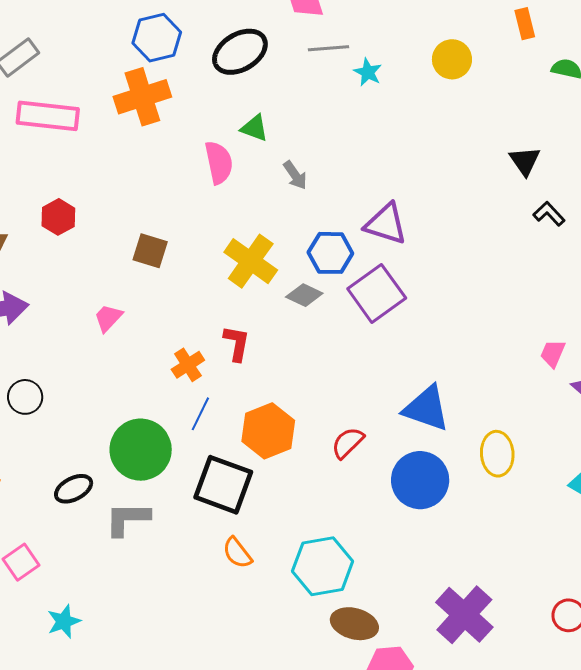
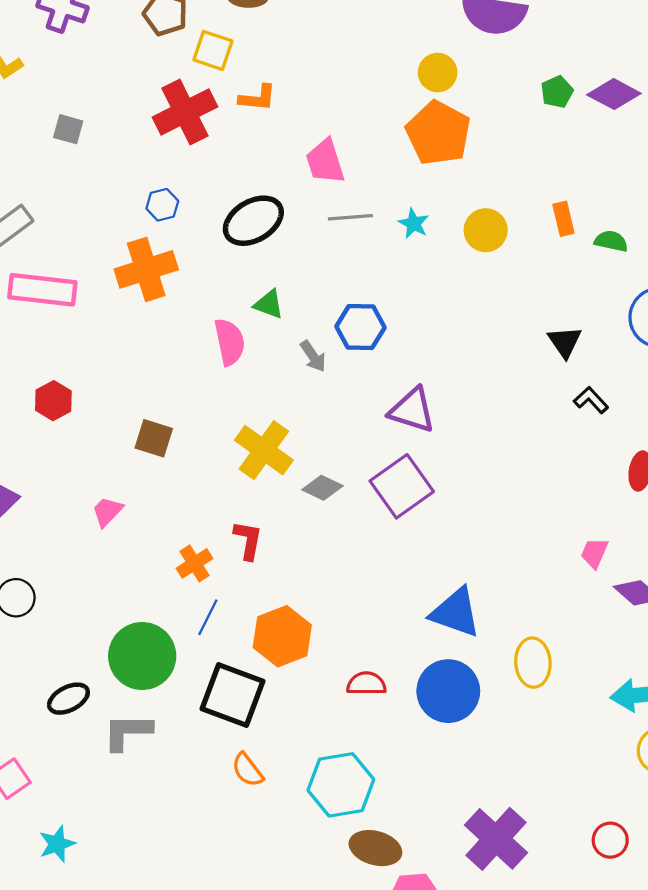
orange rectangle: (525, 24) -> (563, 219), moved
blue hexagon: (157, 38) -> (162, 205), size x0.6
cyan star: (368, 72) -> (414, 223), moved
blue hexagon: (330, 253) -> (360, 327), moved
red semicircle: (348, 443) -> (366, 684), moved, turned 45

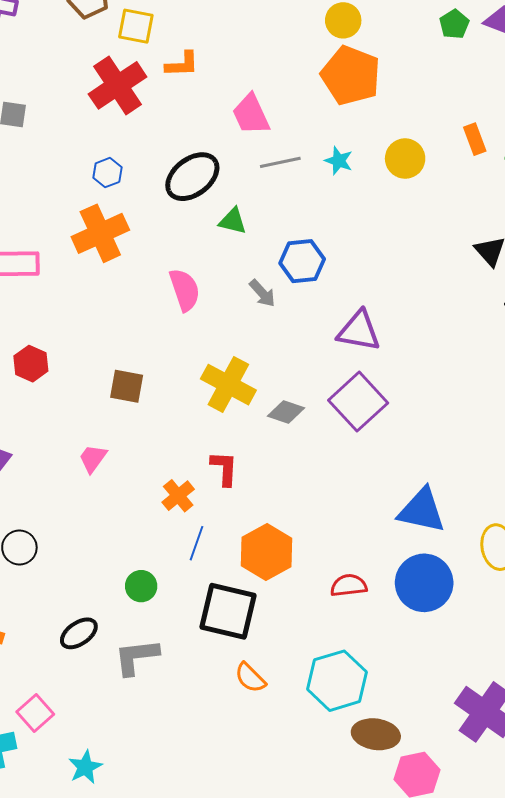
green triangle: (269, 304) -> (233, 221), moved
green circle: (142, 656) -> (141, 586), size x0.5

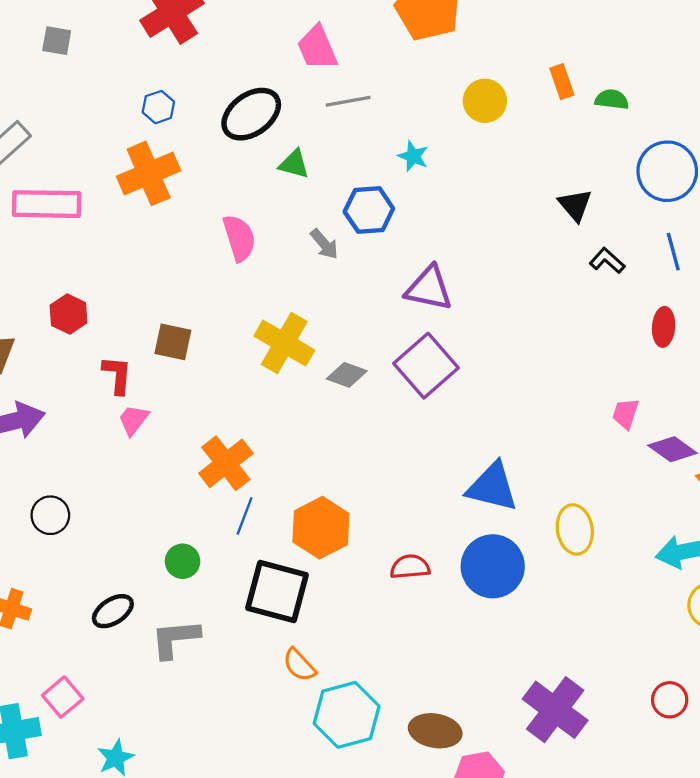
cyan star: (339, 161) -> (413, 156), moved
red L-shape: (224, 468) -> (117, 375), moved
orange cross: (178, 496) -> (226, 463), size x1.5
cyan hexagon: (337, 681) -> (347, 715), moved

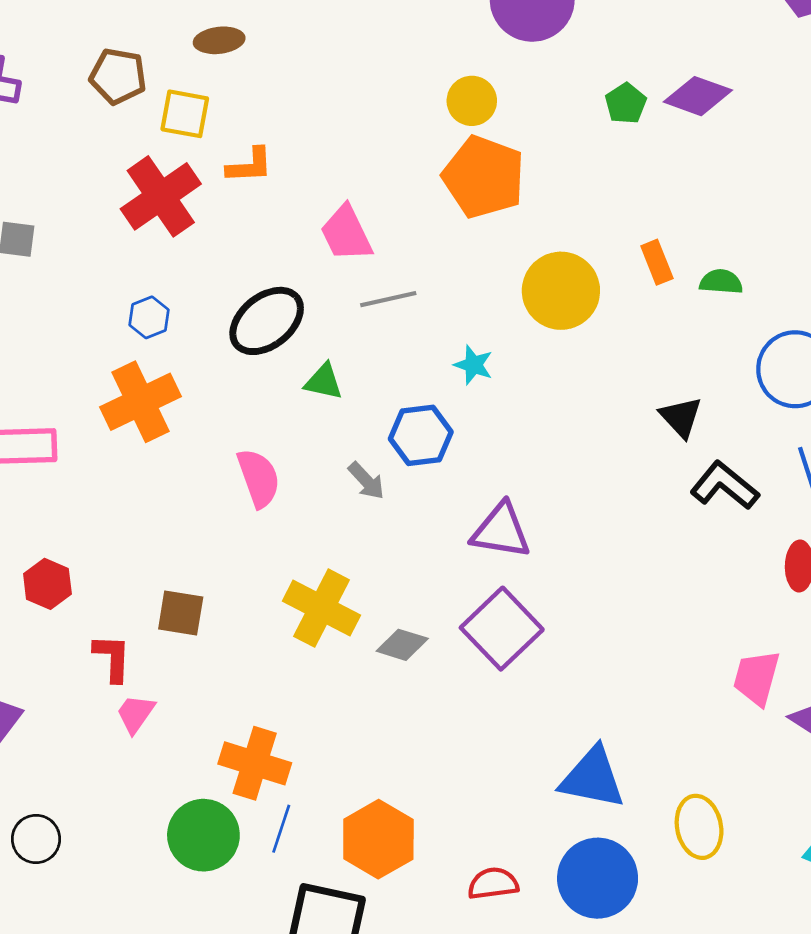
yellow circle: (485, 101) -> (561, 291), size x1.4
black L-shape: (607, 261) -> (724, 486), size x1.5
pink trapezoid: (626, 414) -> (756, 678), size x1.4
orange cross: (226, 463) -> (255, 763), turned -32
green circle: (183, 561) -> (203, 835), moved, size x1.6

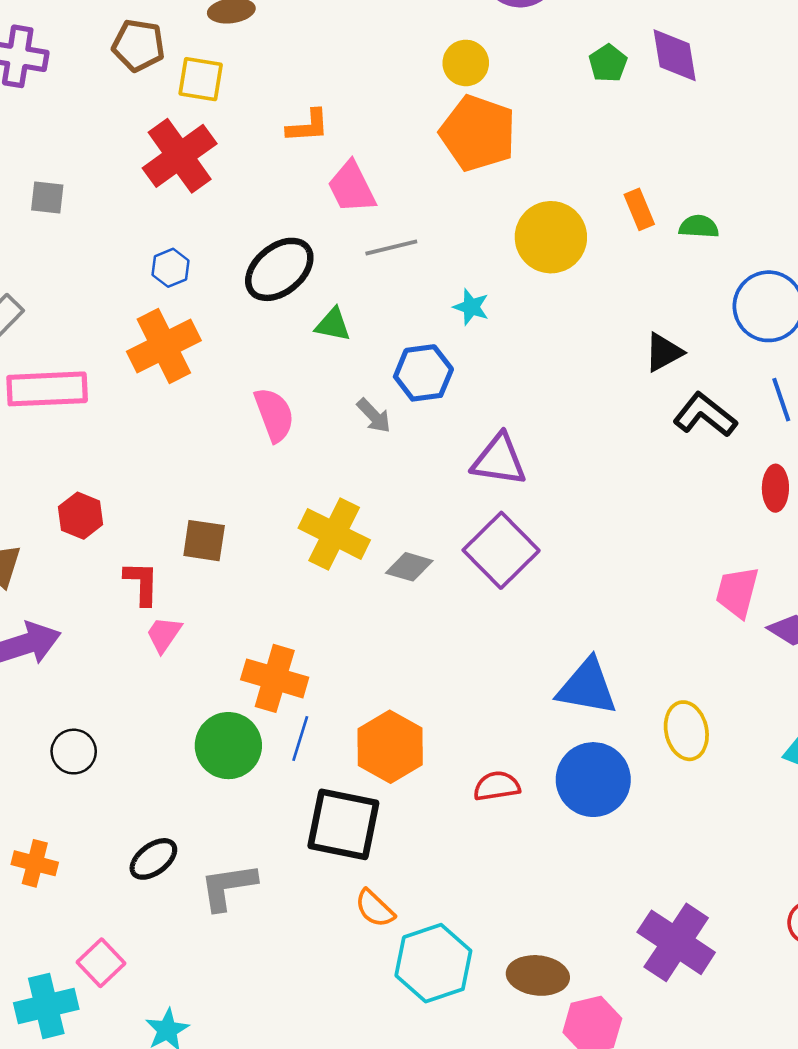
purple diamond: (698, 96) -> (675, 55), turned 62
orange L-shape: (250, 166) -> (308, 126), moved
black triangle: (681, 417) -> (664, 352), turned 45

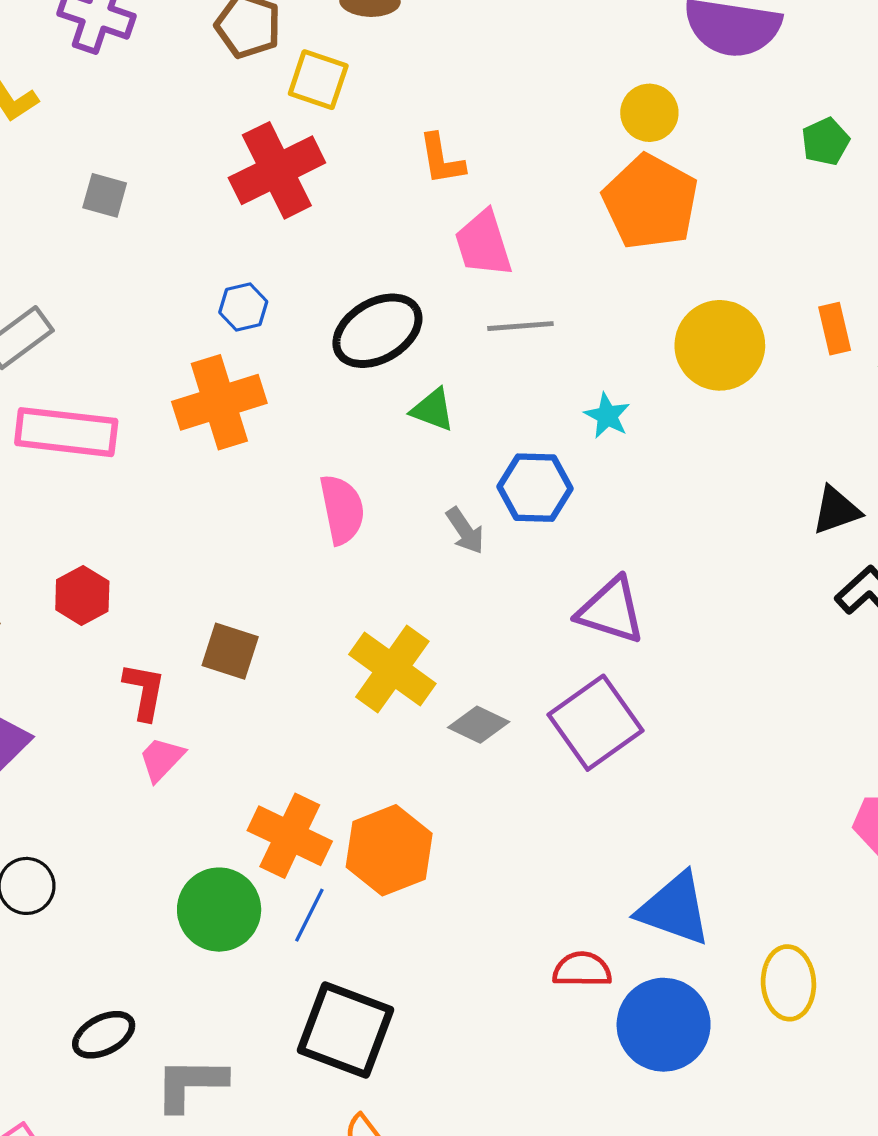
orange L-shape: (308, 126) -> (441, 159), turned 75
orange hexagon: (390, 747) -> (389, 850), moved
red semicircle: (497, 786) -> (582, 970), moved

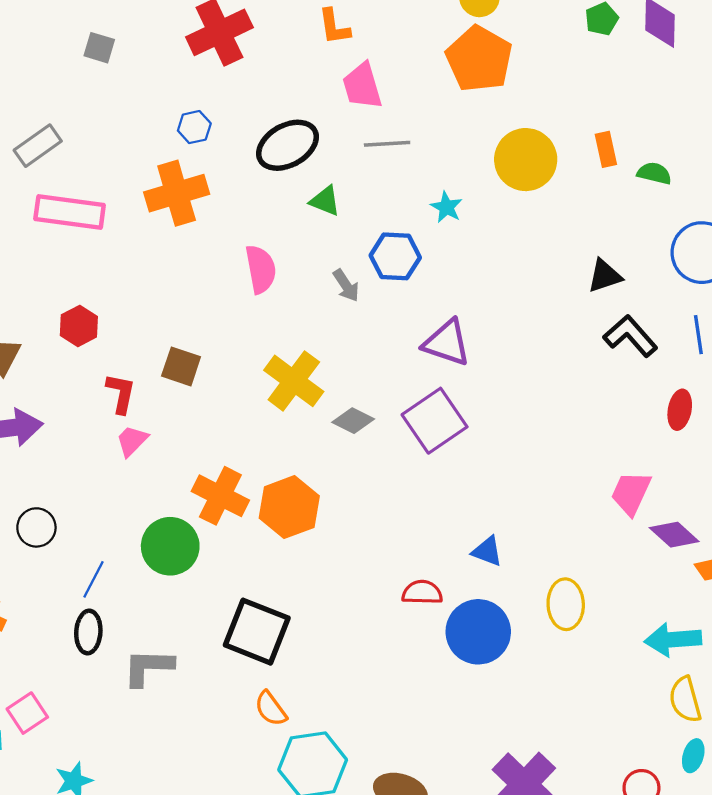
blue triangle: (675, 909) -> (487, 551), size x0.6
blue line: (309, 915) -> (93, 579), moved
black ellipse: (104, 1035) -> (88, 632), turned -60

